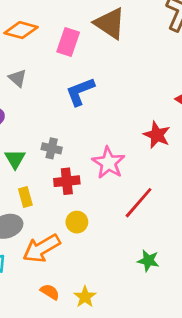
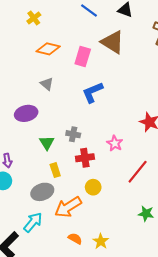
pink star: (109, 163) -> (115, 143), size x0.7

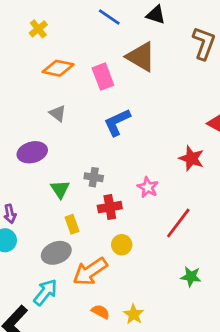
pink rectangle: (83, 56) -> (103, 77), turned -36

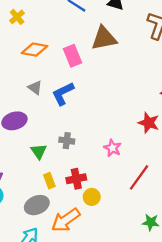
brown triangle: (141, 57) -> (104, 38), turned -40
blue L-shape: (117, 122) -> (63, 94), moved
red cross: (110, 207) -> (76, 179), moved

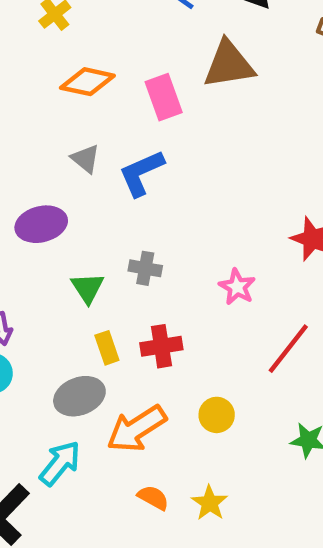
yellow circle: (92, 197) -> (217, 415), moved

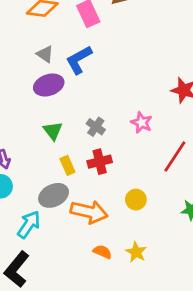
purple ellipse: (41, 224) -> (49, 85), moved
gray cross: (145, 268) -> (96, 127), moved, turned 30
orange arrow: (137, 429) -> (89, 212), turned -129
cyan arrow: (60, 463) -> (29, 224), moved

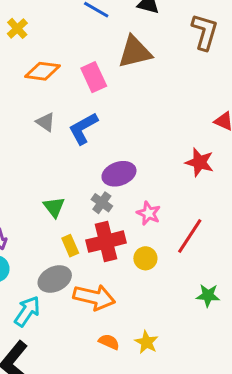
purple ellipse: (49, 85) -> (119, 174), moved
pink star: (142, 123) -> (149, 213), moved
red cross: (100, 162) -> (106, 242), size x1.4
yellow circle: (136, 200) -> (145, 258), moved

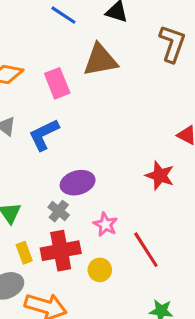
red line: (190, 236) -> (146, 250), turned -69

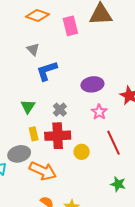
blue L-shape: (44, 135) -> (47, 71), moved
purple ellipse: (78, 183) -> (92, 84), moved
pink star: (105, 224) -> (99, 112), moved

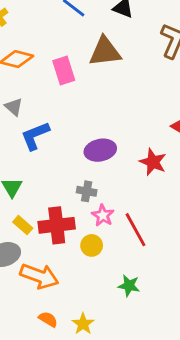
gray cross: (60, 110) -> (87, 191), moved, turned -32
pink star: (99, 112) -> (103, 215), moved
yellow rectangle: (34, 134) -> (23, 225), turned -32
green star: (118, 184) -> (129, 286), moved

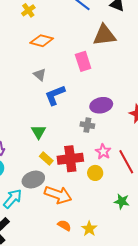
pink rectangle: (64, 70) -> (83, 61), moved
gray cross: (87, 191) -> (87, 125), moved

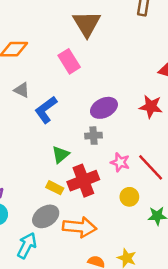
brown triangle: (104, 35) -> (87, 24), turned -40
green triangle: (39, 132) -> (61, 154), moved, turned 35
yellow circle: (95, 173) -> (129, 197), moved

